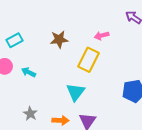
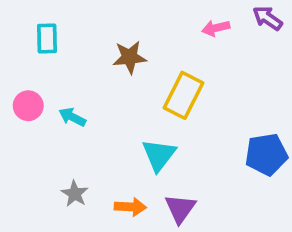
pink arrow: (102, 36) -> (216, 28), moved
cyan rectangle: (14, 40) -> (47, 38), moved, turned -63

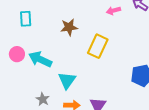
cyan arrow: (72, 117) -> (40, 59), size x1.6
cyan triangle: (159, 155) -> (67, 80), moved

